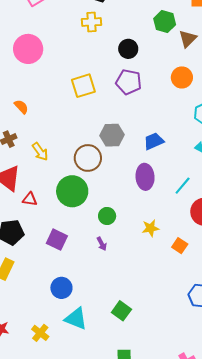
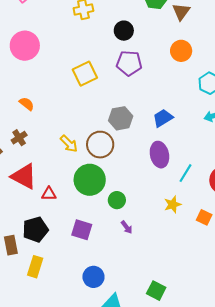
yellow arrow: (40, 152) -> (69, 144), moved
cyan line: (183, 186) -> (185, 173), moved
green circle: (107, 216) -> (117, 200), moved

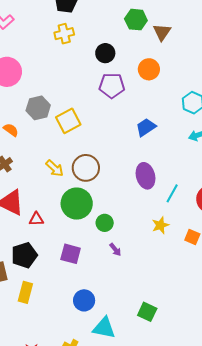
orange circle: (181, 51) -> (149, 69), moved
yellow square: (85, 74) -> (68, 121), moved
gray hexagon: (121, 118) -> (38, 108), moved
blue trapezoid: (163, 118) -> (146, 127), moved

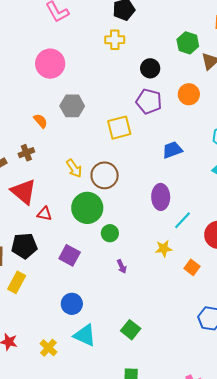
yellow square: (68, 121) -> (119, 128), moved
purple arrow: (115, 250) -> (122, 267), moved

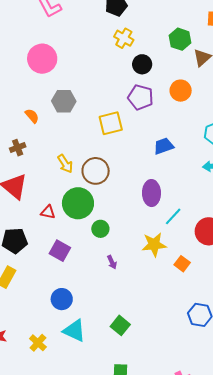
yellow cross: (115, 40) -> (124, 38), moved, turned 30
red triangle: (44, 214) -> (48, 212), moved
yellow star: (164, 249) -> (154, 245), size x1.4

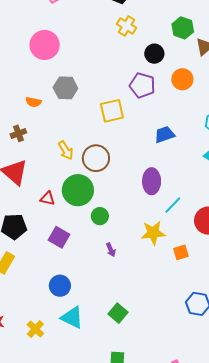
black circle: (142, 64) -> (154, 54), moved
orange semicircle: (32, 116) -> (33, 102), turned 140
orange square: (182, 264) -> (181, 252), turned 35

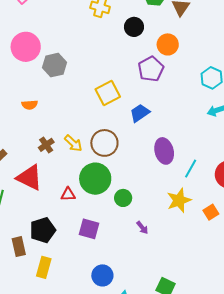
purple pentagon: (142, 85) -> (151, 69), moved, turned -30
gray hexagon: (65, 88) -> (54, 65), moved
brown cross: (18, 133) -> (46, 145), moved
blue trapezoid: (164, 134) -> (140, 113), moved

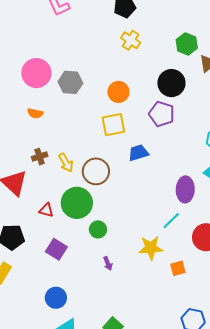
black circle: (134, 27) -> (171, 83), moved, size x1.4
orange circle: (168, 44) -> (118, 92), moved
pink circle: (26, 47) -> (36, 73), moved
purple pentagon: (151, 69) -> (162, 114), turned 30
purple ellipse: (164, 151) -> (185, 189), moved

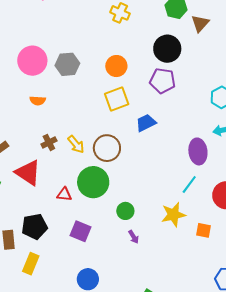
green circle: (98, 229) -> (125, 211), moved
orange square: (178, 268) -> (204, 230), turned 35

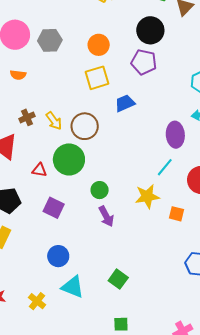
purple arrow: (134, 237) -> (106, 216), size x1.5

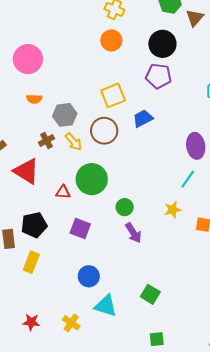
gray hexagon: (50, 40) -> (65, 115), moved
orange circle: (99, 45) -> (111, 40), moved
brown circle: (85, 126) -> (104, 131), moved
yellow star: (147, 196) -> (173, 210), size x0.7

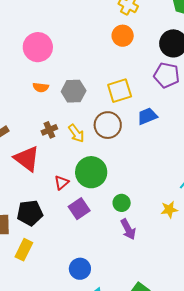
gray hexagon: (65, 115) -> (74, 91), moved
red triangle: (63, 192) -> (62, 183), turned -49
purple square: (80, 229) -> (79, 209), moved, turned 30

